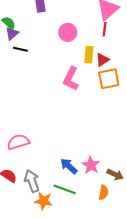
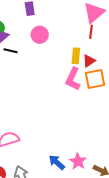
pink circle: (68, 32) -> (40, 35), moved
pink L-shape: (71, 79) -> (73, 79), moved

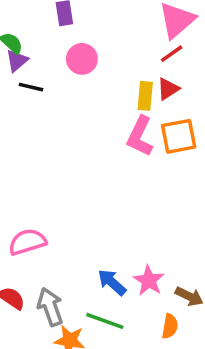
red line: (91, 32) -> (172, 54), turned 48
red triangle: (89, 61) -> (168, 89), moved

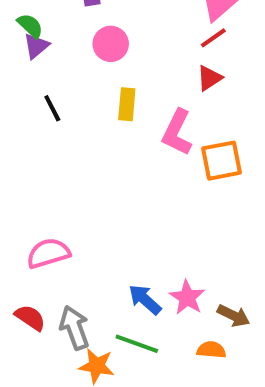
black line: (31, 87) -> (52, 108), moved, turned 50
yellow rectangle: (145, 96) -> (127, 104), moved
orange square: (179, 136) -> (221, 161), moved
orange semicircle: (170, 326) -> (211, 350), turned -95

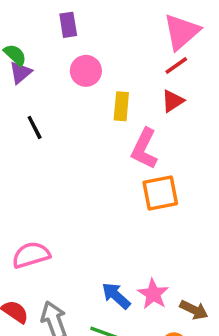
yellow rectangle: (127, 104) -> (121, 106), moved
orange square: (221, 161) -> (160, 193), moved

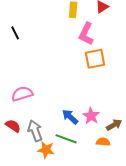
black line: (35, 127) -> (15, 33), moved
brown arrow: (194, 310) -> (114, 125), turned -56

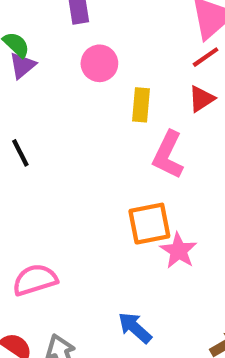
orange square: (95, 59) -> (149, 224), moved
pink star: (91, 116) -> (179, 251), moved

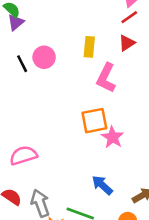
pink circle: (99, 63) -> (44, 57), moved
black line: (20, 153) -> (22, 64), moved
blue arrow: (135, 328) -> (102, 185), moved

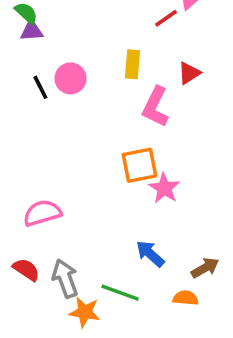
red line: (129, 17) -> (166, 18), moved
purple triangle: (16, 22) -> (32, 31), turned 36
red triangle: (127, 43) -> (189, 73), moved

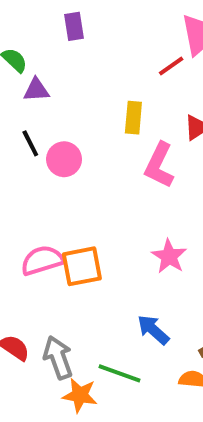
purple triangle: (32, 31) -> (36, 90), moved
pink circle: (71, 78) -> (64, 159), moved
orange square: (140, 165) -> (82, 266), moved
pink semicircle: (42, 213) -> (42, 260), moved

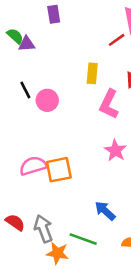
purple triangle: (36, 90) -> (27, 44), moved
pink star: (169, 256) -> (115, 150), moved

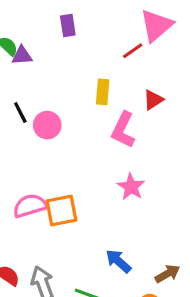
purple rectangle: (54, 14) -> (68, 25), moved

